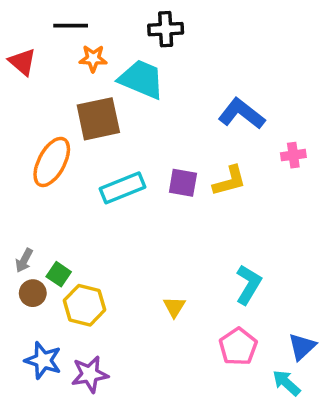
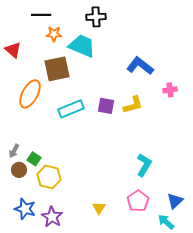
red triangle: (22, 62) -> (13, 50), moved
yellow triangle: (174, 307) -> (99, 208), moved
purple star: (90, 374) -> (52, 217), turned -30

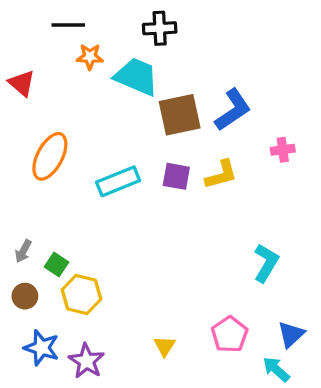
blue L-shape: (140, 66) -> (233, 110), turned 108
brown square: (57, 69) -> (180, 115), moved
cyan L-shape: (144, 165) -> (266, 263), moved
brown circle: (19, 170) -> (25, 296), moved

